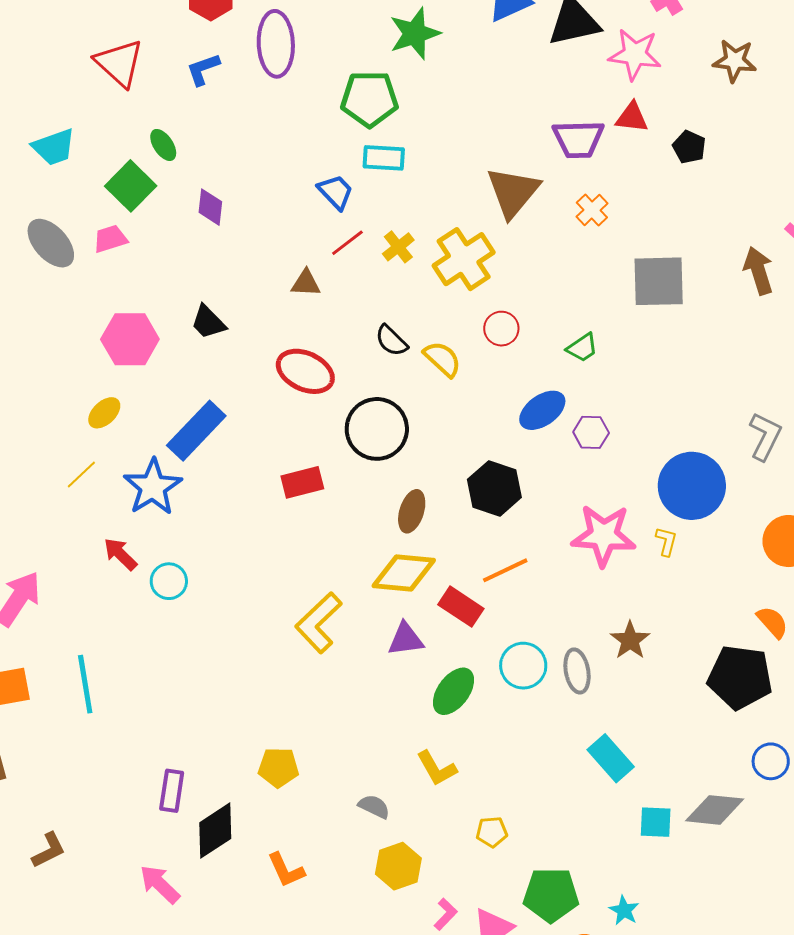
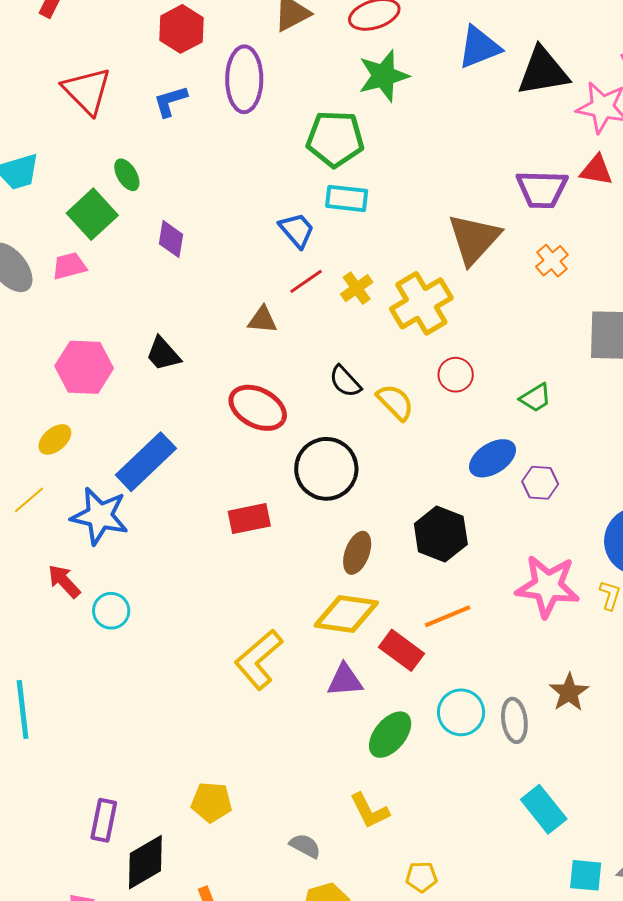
blue star: (153, 487) -> (100, 516), turned -30

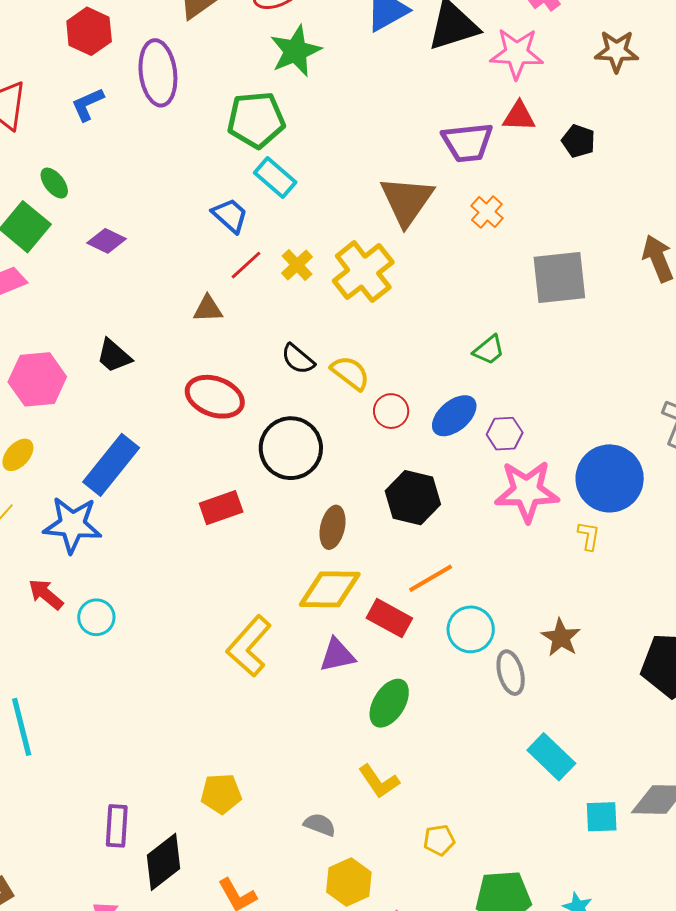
cyan rectangle: (347, 198) -> (275, 177), turned 42
purple diamond: (171, 239) -> (106, 241), turned -66
red circle: (456, 375) -> (391, 411), moved
pink star: (548, 586) -> (527, 491), moved
cyan circle: (461, 712) -> (471, 629), moved

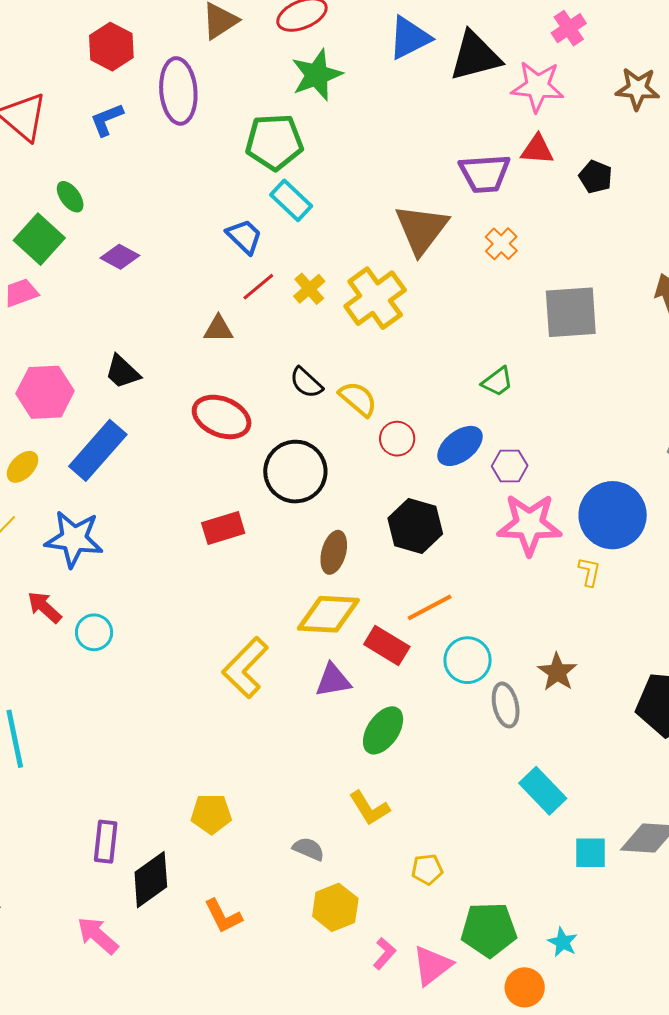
blue rectangle: (111, 465) -> (98, 450), moved

